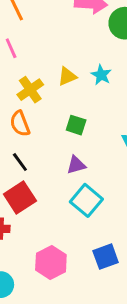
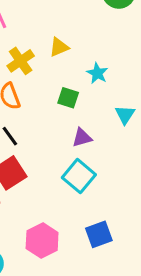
cyan star: (101, 75) -> (97, 73), moved
purple triangle: (76, 165) -> (82, 138), moved

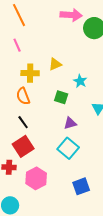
yellow cross: (21, 61) -> (30, 73), turned 36
pink hexagon: (42, 241) -> (36, 178), moved

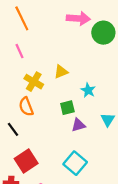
yellow cross: (30, 73) -> (34, 82), turned 30
green square: (61, 97) -> (67, 108), turned -32
black line: (23, 122) -> (13, 129), moved
purple triangle: (70, 123) -> (78, 125), moved

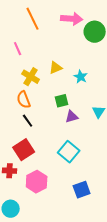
orange line: (22, 18) -> (33, 19), moved
cyan star: (88, 90) -> (81, 77), moved
black line: (13, 129) -> (28, 121), moved

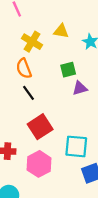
yellow triangle: (56, 68) -> (61, 31), turned 32
red square: (24, 150) -> (40, 127), moved
cyan square: (69, 152) -> (76, 146), moved, turned -35

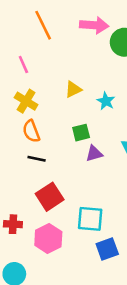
yellow triangle: (61, 31) -> (73, 89), turned -35
yellow cross: (32, 42) -> (26, 101), moved
black line: (28, 93) -> (37, 159), turned -42

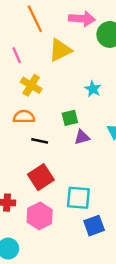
yellow triangle: (73, 89) -> (60, 50), moved, size x1.5
yellow cross: (26, 101) -> (31, 85), moved
orange semicircle: (31, 131) -> (24, 117), turned 110
black line: (37, 159) -> (40, 141), moved

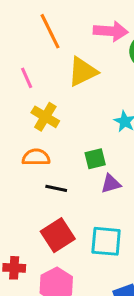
cyan square: (78, 198) -> (106, 241), moved

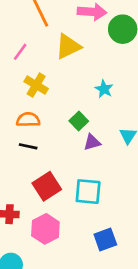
pink line: (27, 78) -> (20, 52), turned 60
green square: (95, 159) -> (79, 121), turned -30
black line: (56, 188) -> (28, 146), moved

